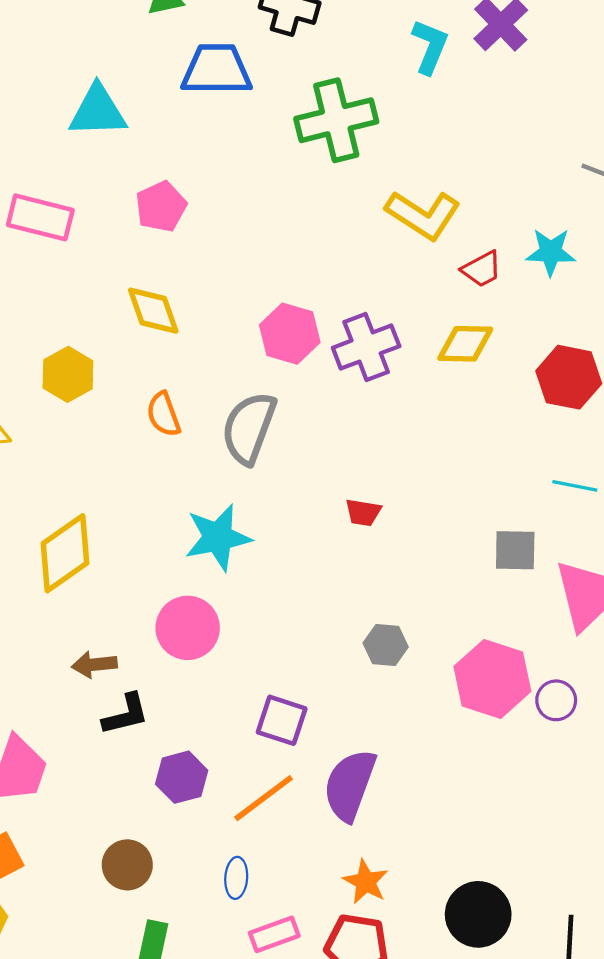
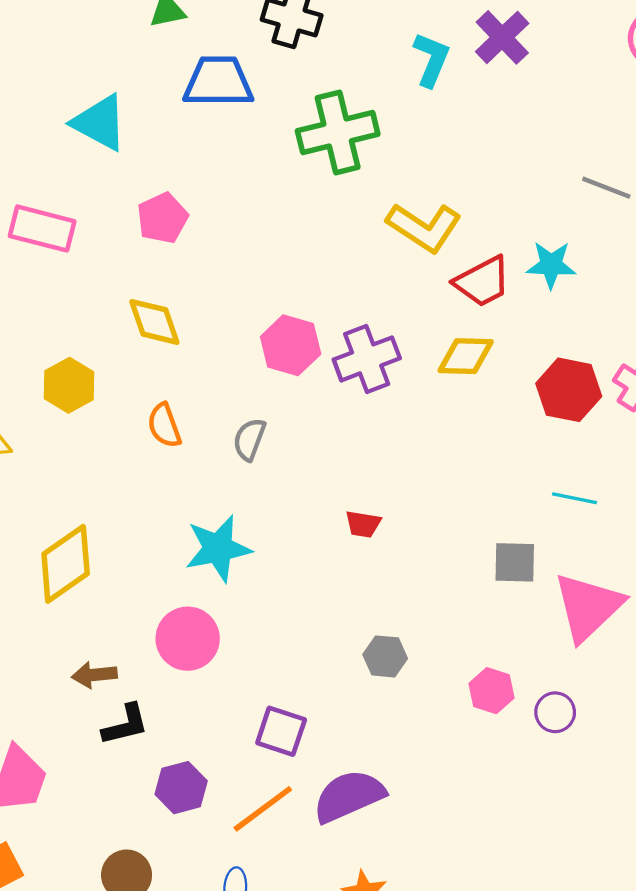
cyan triangle: (98, 111) -> (100, 123), turned 30
red trapezoid: (482, 269) -> (482, 282), size x1.4
gray semicircle: (249, 428) -> (249, 439), size x0.6
pink hexagon: (492, 679) -> (491, 691), size x0.6
purple semicircle: (350, 785) -> (349, 796), turned 46

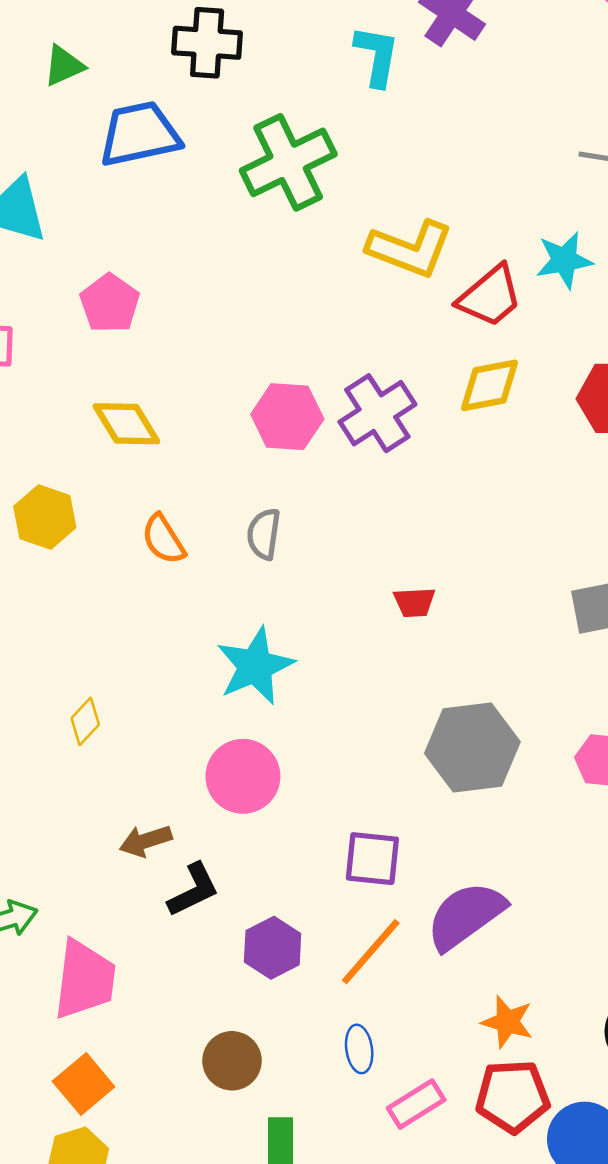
yellow diamond: (66, 564) -> (85, 721), size x0.5
gray hexagon: (385, 656) -> (472, 748), size x1.8

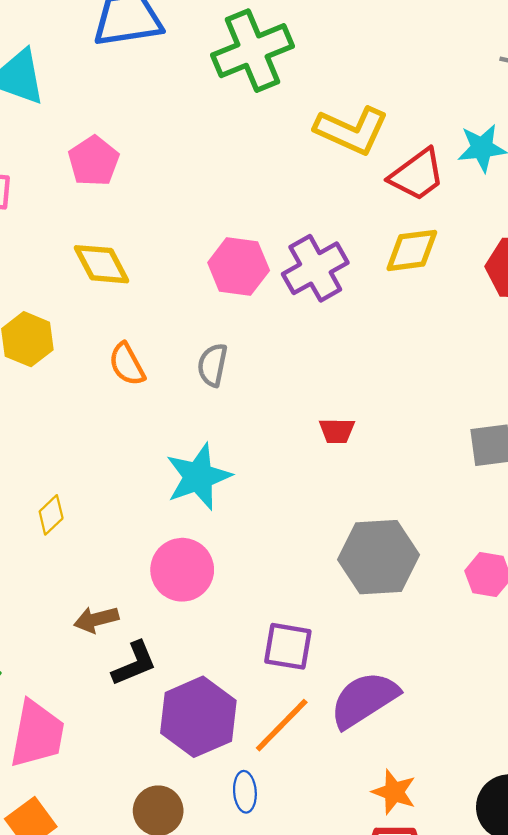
purple hexagon: (273, 948) -> (198, 717), size x1.5
blue ellipse: (359, 1049) -> (245, 792), moved

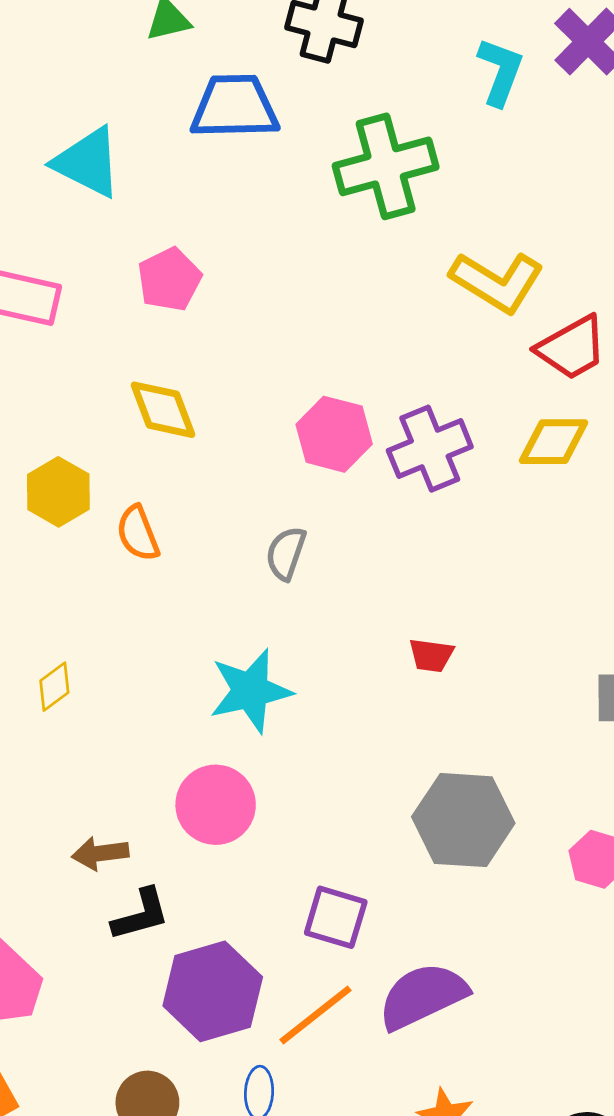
orange semicircle: (127, 364) -> (138, 533), moved
yellow diamond: (51, 515) -> (54, 687), moved

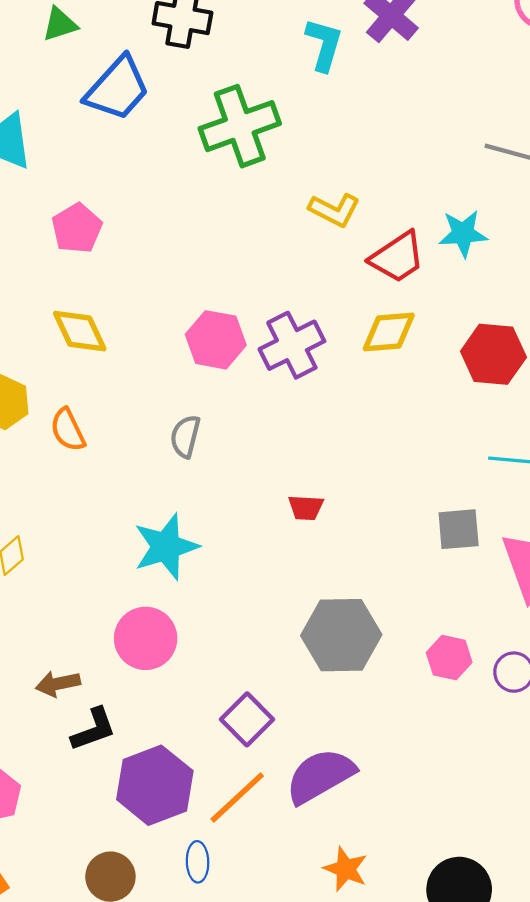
blue trapezoid: (235, 107) -> (117, 89), turned 138
yellow L-shape: (497, 282) -> (334, 210), size x0.7
purple square: (336, 917) -> (247, 719), turned 33

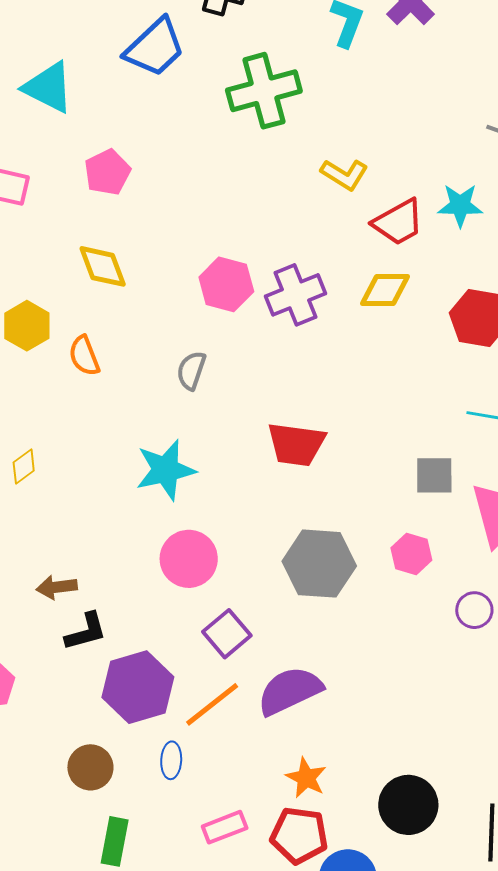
red trapezoid: (306, 508) -> (296, 444), size x1.8
pink circle: (146, 638) -> (189, 559), moved
pink hexagon: (449, 658) -> (411, 554), moved

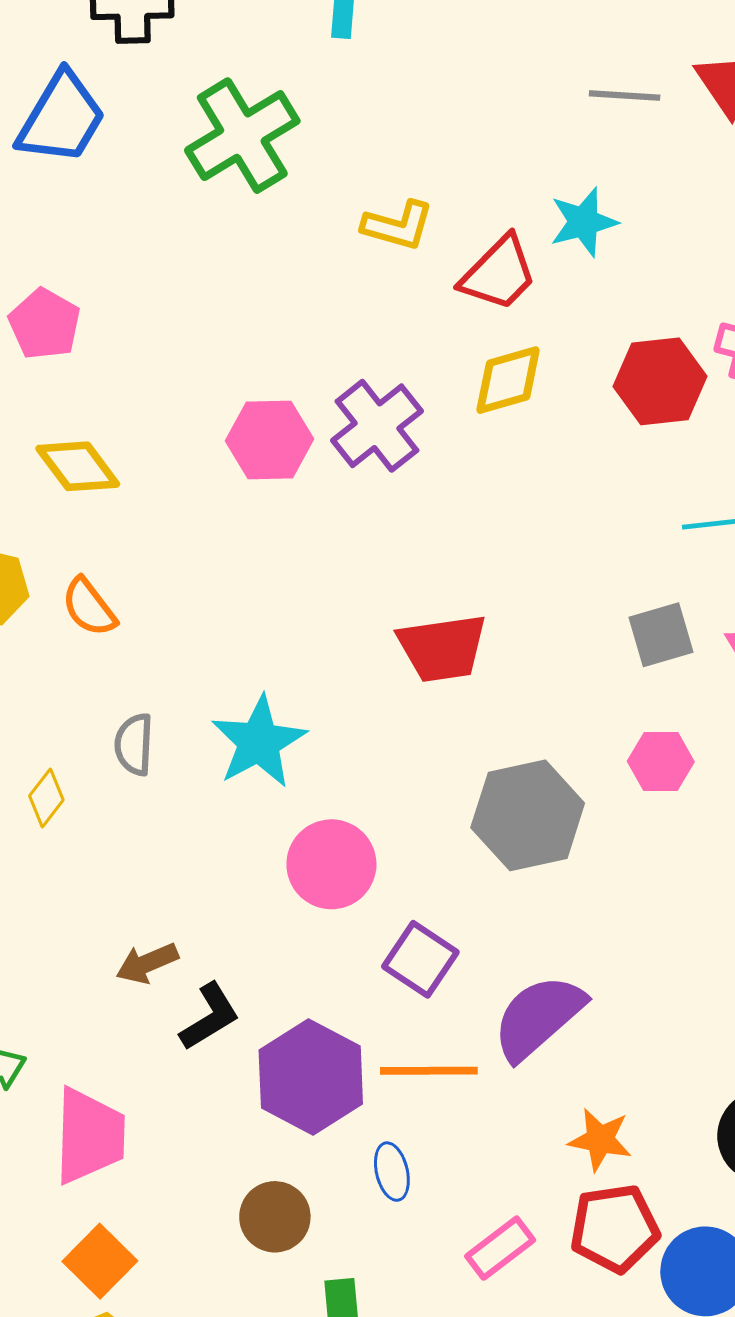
gray semicircle: (191, 370) -> (134, 744), moved
orange line: (212, 704) -> (429, 1071), turned 54

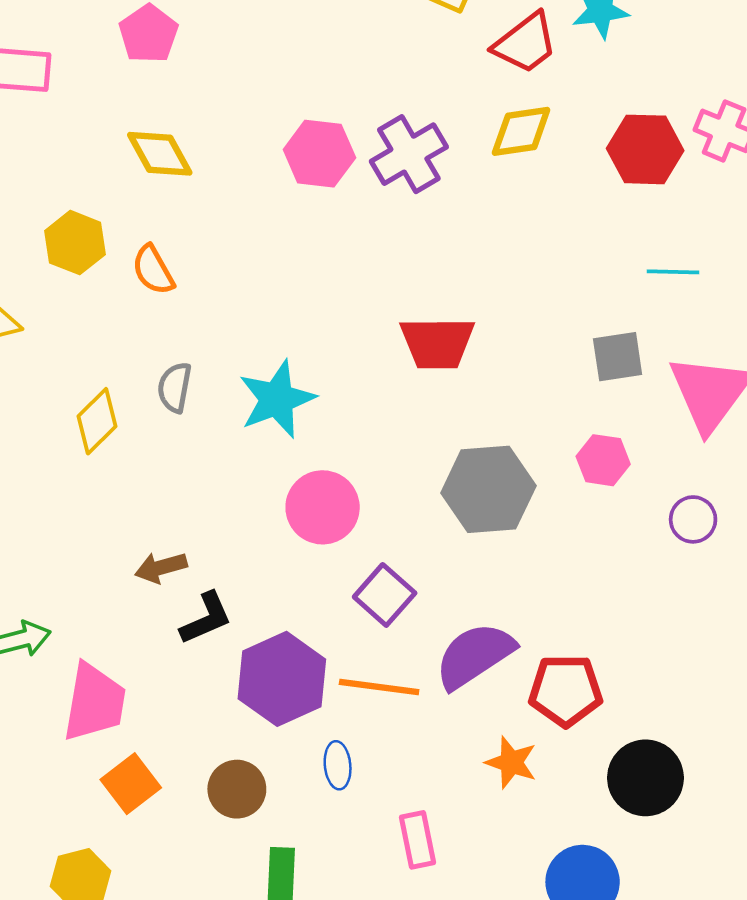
yellow diamond: (46, 798) -> (97, 421), size x1.4
red pentagon: (615, 1228) -> (566, 690), moved
pink rectangle: (500, 1248) -> (417, 840), turned -72
orange square: (100, 1261) -> (131, 784), moved

